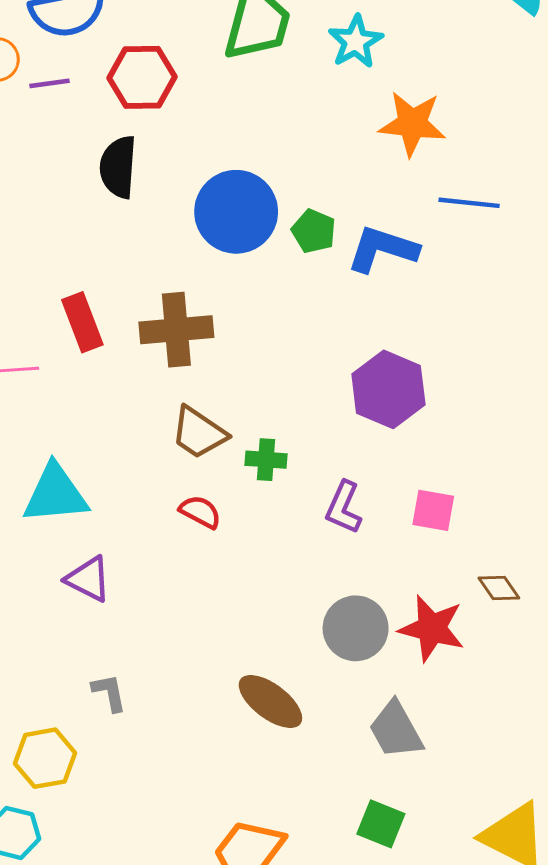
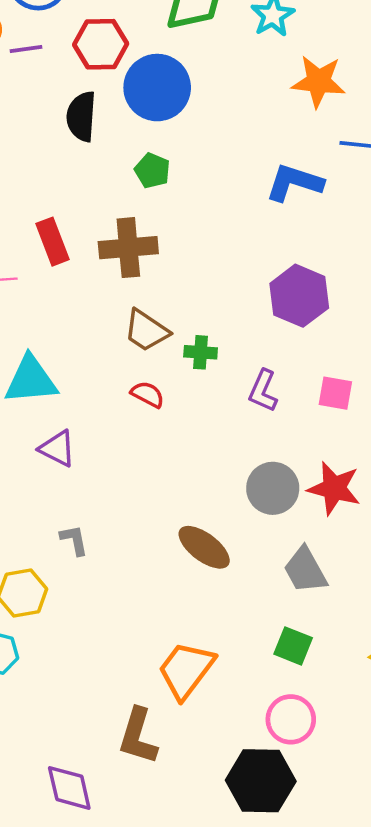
blue circle: (236, 212) -> (157, 88), moved
green pentagon: (314, 231) -> (152, 171), moved

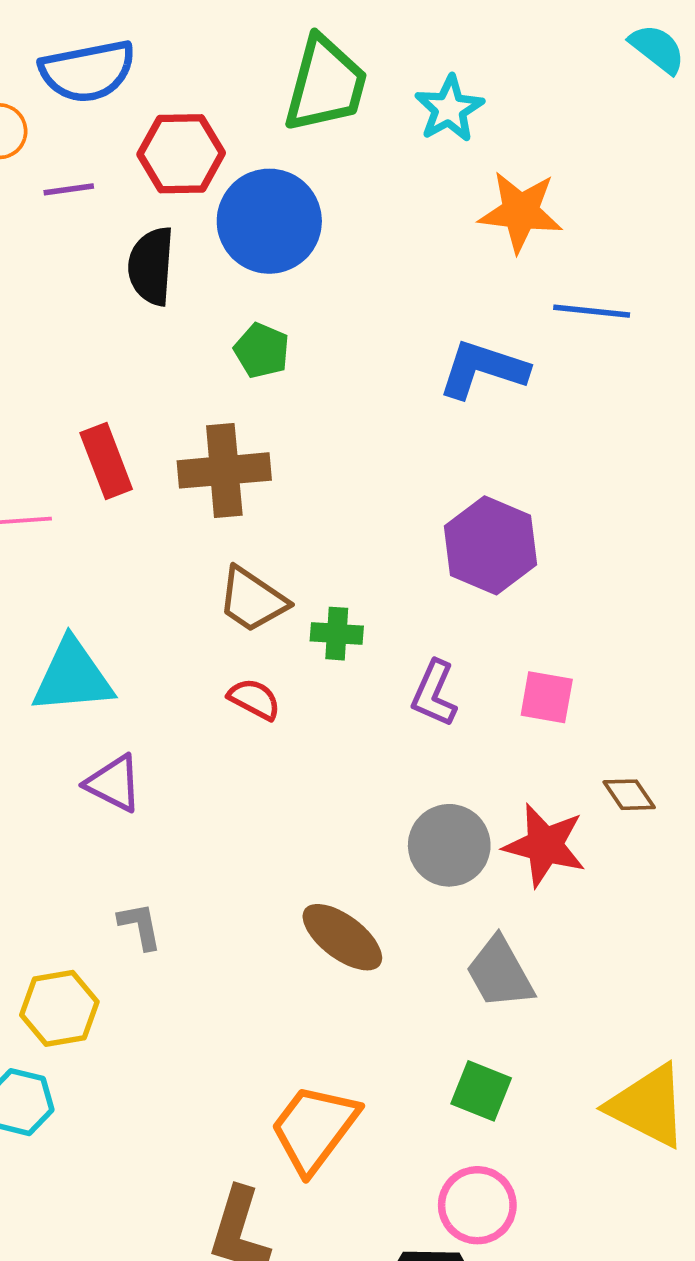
purple line: (26, 49) -> (69, 189), moved

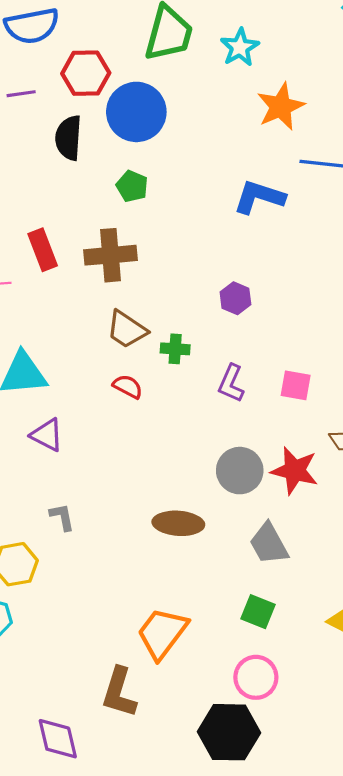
orange star: (520, 212) -> (281, 107), turned -30
purple hexagon: (490, 545) -> (235, 298), moved, size x0.6
brown ellipse: (342, 937) -> (178, 523), turned -33

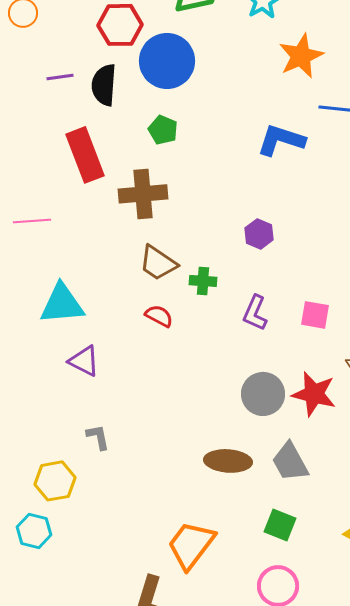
purple line: (21, 94) -> (60, 77), moved
red rectangle: (43, 250) -> (85, 155), moved, size x1.4
brown ellipse: (178, 523) -> (228, 461), moved

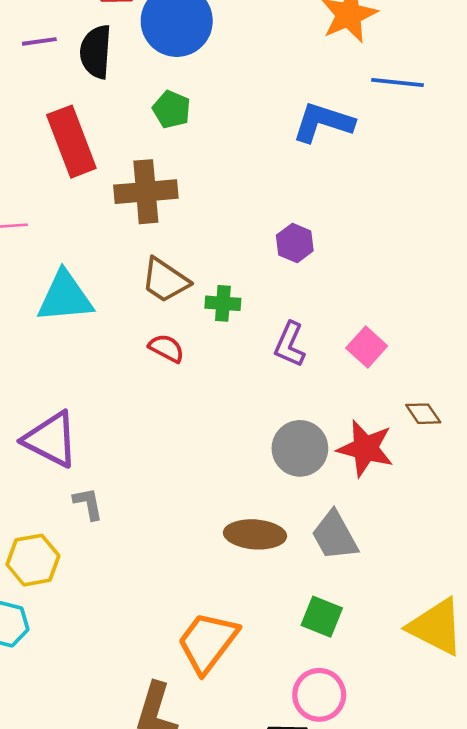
cyan triangle: (62, 304) -> (65, 297), moved
pink square: (315, 315) -> (367, 347), turned 32
purple triangle: (84, 361) -> (51, 439), moved, size x1.4

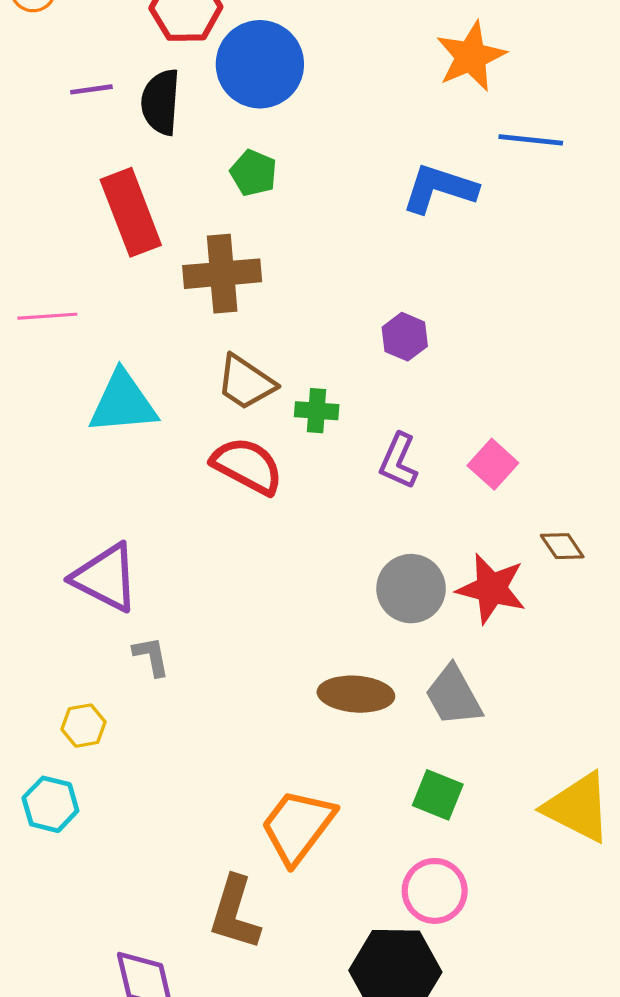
red semicircle: (166, 348) -> (247, 466), size x1.6
yellow hexagon: (33, 560) -> (84, 726), size x0.7

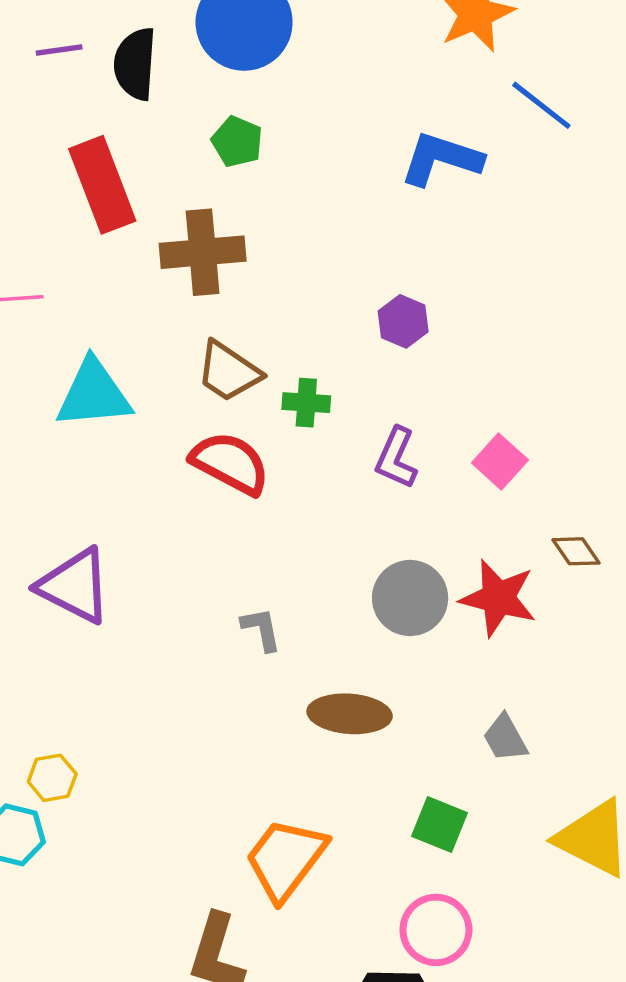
blue line: (531, 140) -> (541, 105), turned 32
gray L-shape: (151, 656) -> (261, 629), moved
gray trapezoid: (454, 696) -> (505, 738), moved, size x0.7
yellow hexagon: (84, 726) -> (52, 778), moved

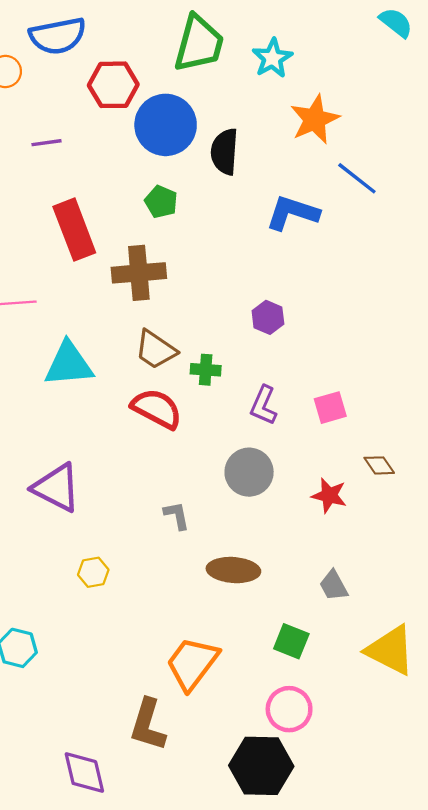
black semicircle: (135, 64) -> (225, 152), moved
pink square: (500, 461) -> (330, 408), turned 32
gray circle: (410, 598) -> (249, 472), moved
red star: (498, 598) -> (329, 495), size x0.7
yellow hexagon: (52, 778) -> (93, 572), moved

